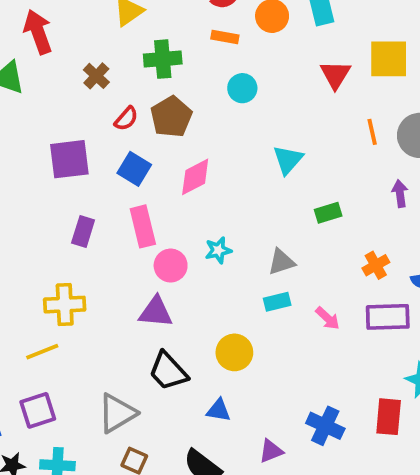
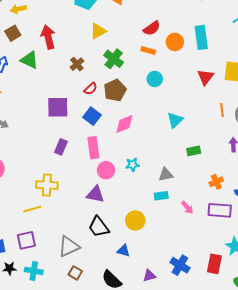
green cross: (163, 59) -> (114, 59), turned 36

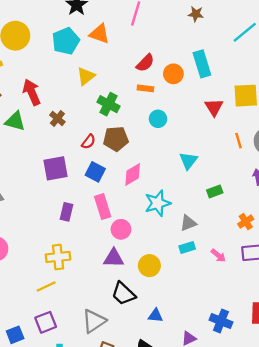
brown cross: (77, 64) -> (57, 118), moved
brown pentagon: (115, 90) -> (116, 139), turned 30
cyan star: (133, 165) -> (158, 203), moved, size x1.6
yellow circle: (135, 221) -> (149, 266), moved

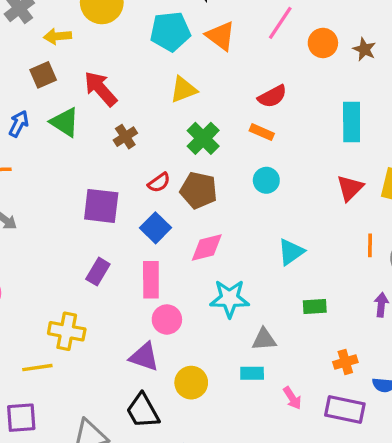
orange circle: (173, 74) -> (323, 43), moved
red arrow: (32, 92) -> (100, 89), turned -35

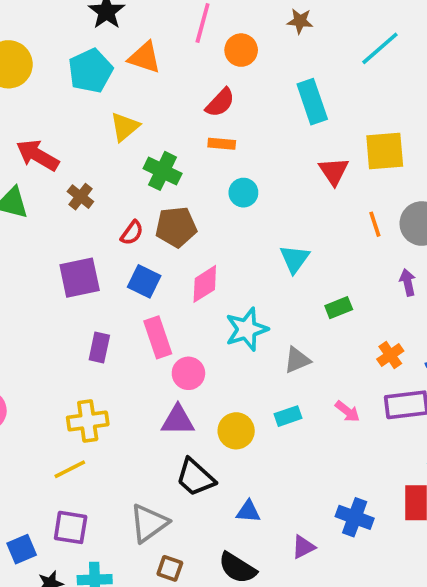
orange circle: (323, 43) -> (241, 50), moved
cyan rectangle: (252, 373) -> (288, 416), moved
purple square: (21, 418) -> (71, 527), turned 32

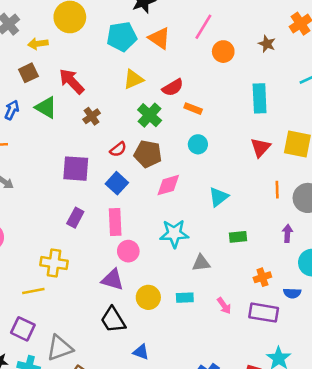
red semicircle: (220, 103) -> (173, 87), moved
pink diamond: (205, 284) -> (168, 185), moved
gray triangle: (149, 523) -> (60, 348), moved

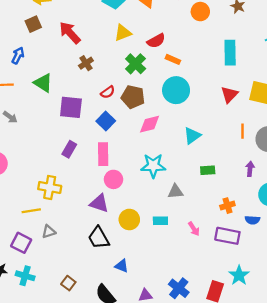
green triangle: (46, 107) -> (43, 83), moved
cyan circle: (198, 144) -> (176, 90), size x1.6
gray triangle: (60, 348) -> (49, 232), moved, size x0.6

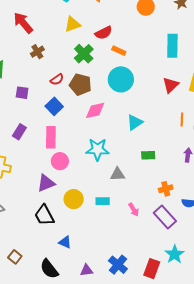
purple square: (71, 107) -> (22, 93), size x0.6
purple triangle: (99, 203) -> (46, 183), turned -42
purple rectangle: (227, 236) -> (165, 217), turned 35

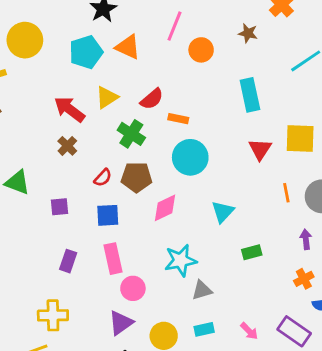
red arrow: (23, 23) -> (70, 109), moved
blue square: (54, 106) -> (108, 215), turned -36
gray triangle: (117, 174) -> (202, 290), moved
orange cross: (166, 189) -> (304, 279), moved

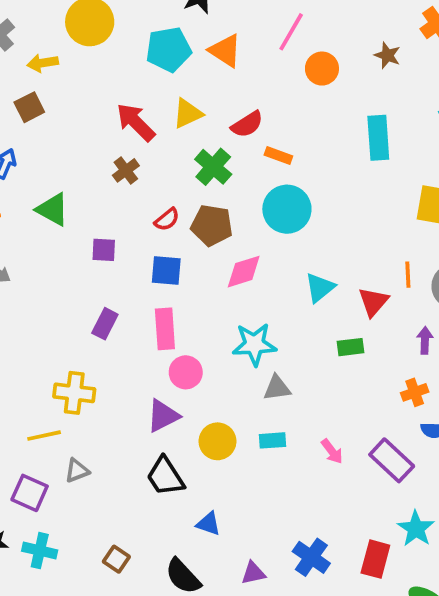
red triangle: (260, 149) -> (373, 302), moved

